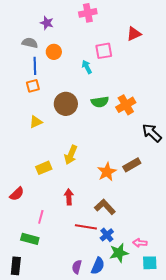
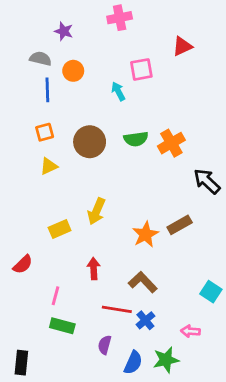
orange square: (33, 86) -> (45, 132), moved
green rectangle: (30, 239) -> (62, 326), moved
green star: (119, 253) -> (166, 360), moved
cyan square: (150, 263) -> (211, 292), moved, turned 35
purple semicircle: (77, 267) -> (105, 345), moved

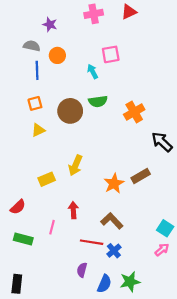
red triangle: (182, 46) -> (129, 12), moved
green semicircle: (136, 139) -> (98, 101), moved
pink line: (55, 296) -> (52, 227), moved
green rectangle: (62, 326) -> (23, 239), moved
pink arrow: (190, 331) -> (162, 250), moved, turned 136

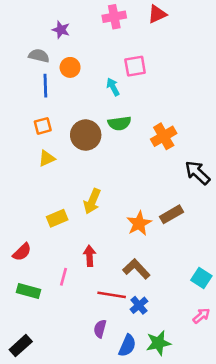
pink arrow: (162, 250) -> (201, 316), moved
black rectangle: (17, 284) -> (21, 346), turned 42

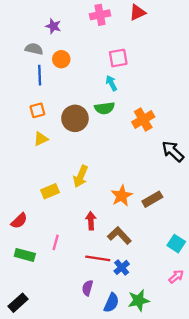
cyan arrow: (113, 87) -> (111, 83), moved
brown rectangle: (171, 214) -> (152, 199), moved
red arrow: (90, 256) -> (91, 221), moved

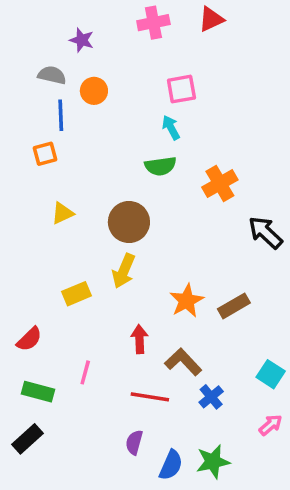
orange square: (37, 110) -> (45, 154), moved
brown circle: (75, 118) -> (129, 222), moved
blue cross: (122, 267) -> (211, 397), moved
black rectangle: (18, 303) -> (28, 439), moved

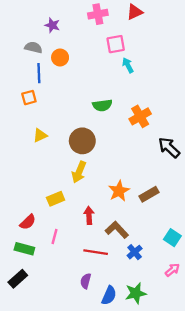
pink square: (181, 89) -> (116, 44), moved
cyan arrow: (171, 128) -> (128, 65), moved
yellow rectangle: (76, 294) -> (56, 199), moved
red semicircle: (29, 339) -> (28, 222), moved

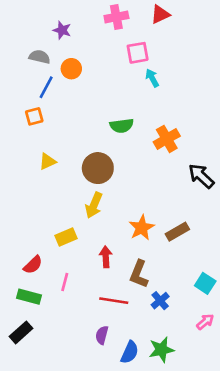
blue line: (39, 73) -> (46, 87), turned 30
brown L-shape: (117, 230) -> (139, 274), turned -115

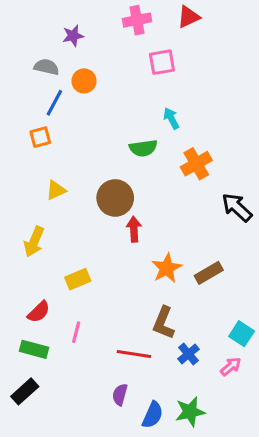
purple star: (62, 30) -> (73, 36), turned -30
cyan arrow: (152, 78) -> (171, 118), moved
yellow arrow: (94, 205) -> (34, 242), moved
red arrow: (106, 257) -> (134, 229), moved
pink arrow: (205, 322) -> (231, 367), moved

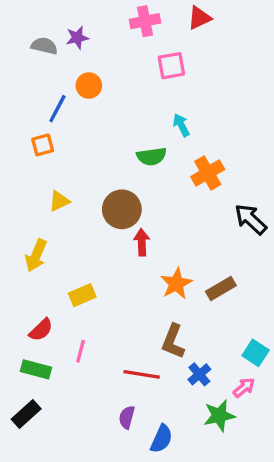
gray semicircle: (47, 67) -> (44, 46), moved
green star: (190, 412) -> (219, 416), moved

